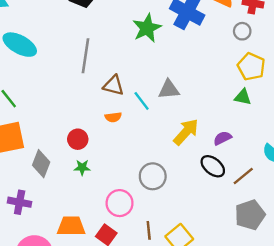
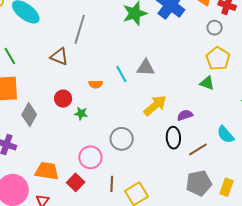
brown triangle: (113, 85) -> (59, 56), moved
black ellipse: (213, 166) -> (173, 138), turned 40
green star: (82, 167) -> (81, 113), moved

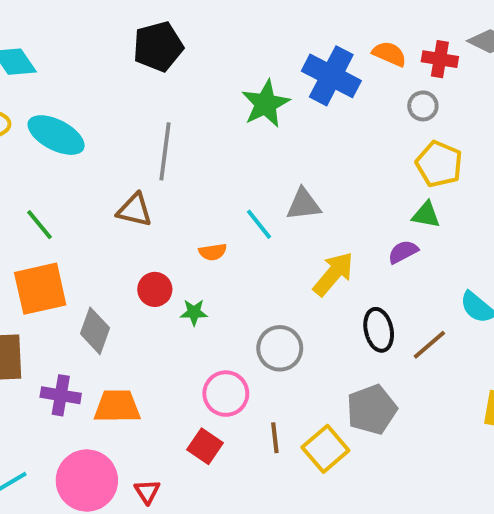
purple semicircle: (185, 115) -> (403, 252), moved
orange trapezoid: (47, 171) -> (117, 406), moved
gray pentagon: (199, 183) -> (372, 410), moved

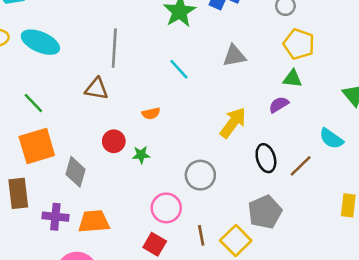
gray triangle: (304, 204) -> (234, 56), moved
cyan line: (259, 224) -> (179, 69), moved

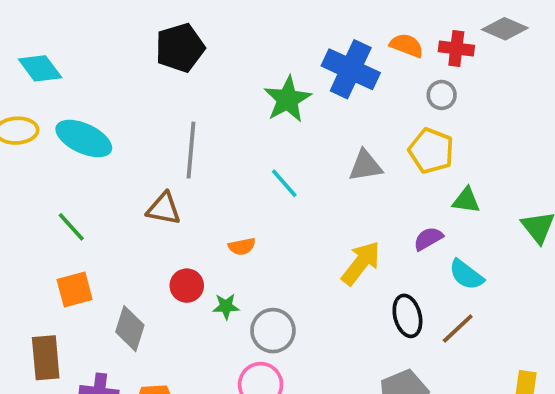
yellow pentagon: (299, 44) -> (431, 151), moved
green triangle: (292, 79) -> (466, 200), moved
cyan semicircle: (331, 139) -> (466, 275), moved
orange square: (37, 146) -> (75, 290), size x0.7
gray circle: (200, 175) -> (273, 331), moved

